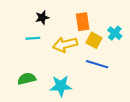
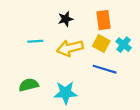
black star: (42, 18) -> (66, 19), moved
orange rectangle: (83, 22) -> (104, 20), moved
cyan cross: (115, 33) -> (124, 45), moved

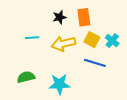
orange rectangle: (104, 20) -> (84, 17), moved

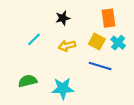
orange rectangle: (84, 17) -> (109, 18), moved
cyan line: (32, 38) -> (34, 39), turned -40
yellow arrow: (64, 44) -> (67, 46), size x0.7

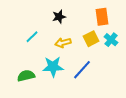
yellow square: (97, 42) -> (91, 39), turned 35
blue line: (100, 66) -> (82, 70), moved, turned -65
cyan star: (63, 88) -> (53, 67), moved

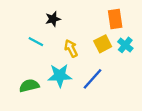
black star: (59, 17) -> (53, 19), moved
cyan line: (32, 37) -> (36, 42), turned 72
yellow arrow: (63, 43) -> (71, 48), turned 77

